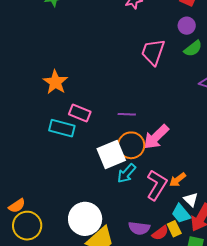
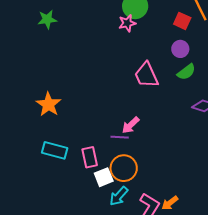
pink trapezoid: (153, 52) -> (146, 75), turned -44
pink rectangle: (80, 113) -> (90, 157), moved, turned 55
pink arrow: (156, 137) -> (131, 125), moved, size x0.7
white square: (111, 155) -> (104, 177), size x0.7

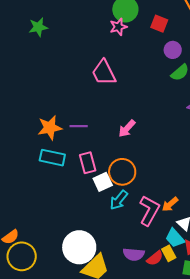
red square: (182, 21) -> (159, 24), moved
pink trapezoid: (146, 75) -> (104, 73), moved
orange star: (48, 104) -> (50, 128), moved, turned 30
purple line: (120, 137) -> (79, 126), moved

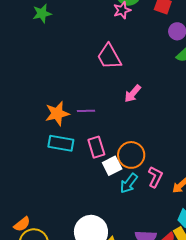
pink arrow: (127, 129) -> (133, 94), moved
pink L-shape: (149, 210) -> (155, 177), moved, size x0.7

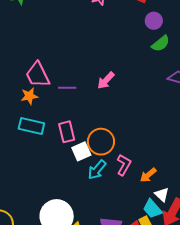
pink trapezoid: (109, 57) -> (38, 75), moved
purple line: (86, 111) -> (67, 88), moved
orange star: (57, 114) -> (29, 96), size x0.7

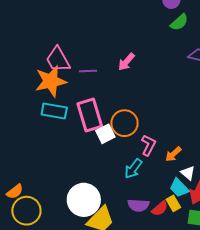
orange star: (29, 96) -> (51, 81), size x1.8
pink rectangle: (67, 132) -> (90, 115), size x1.5
cyan arrow: (97, 170) -> (133, 169), moved

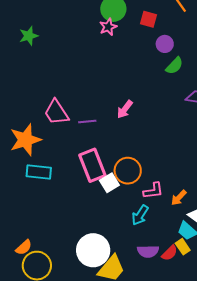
orange star: (51, 81) -> (25, 140), moved
cyan rectangle: (54, 111) -> (39, 172), moved
pink L-shape: (148, 145) -> (153, 191), turned 60

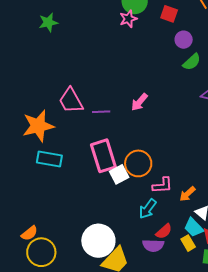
red semicircle: (170, 253) -> (164, 231), moved

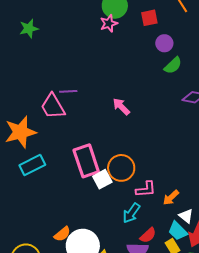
red square: (169, 14) -> (149, 18), turned -30
pink arrow: (139, 102) -> (121, 107), turned 96
purple line: (101, 112) -> (68, 91), moved
cyan rectangle: (49, 159) -> (32, 165), turned -35
orange semicircle: (29, 233) -> (62, 234), moved

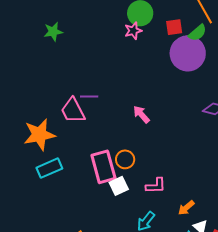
purple circle: (164, 43) -> (188, 53), size x2.0
green semicircle: (173, 65) -> (197, 33), moved
orange circle: (121, 168) -> (125, 159), moved, size x0.7
pink L-shape: (146, 189) -> (156, 186), moved

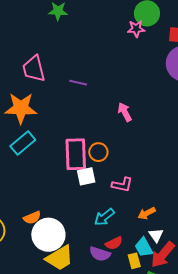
pink trapezoid: (73, 111) -> (34, 69), moved
cyan rectangle: (49, 168) -> (23, 143), turned -30

